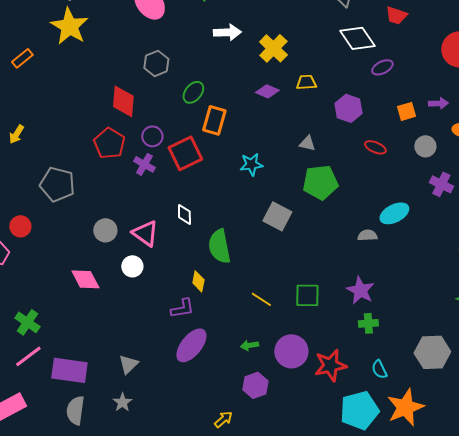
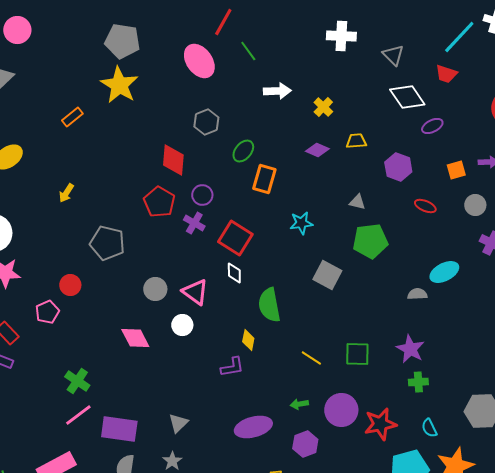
yellow cross: (273, 48) -> (323, 107), size x0.7
red square: (185, 153) -> (235, 238), moved, turned -32
purple ellipse: (191, 345) -> (253, 427), moved, turned 36

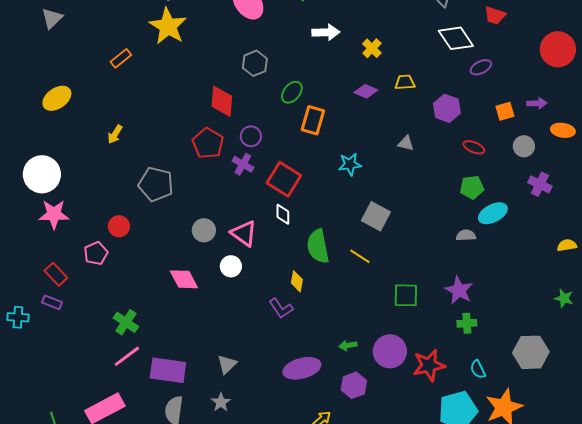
green pentagon: (370, 241) -> (472, 187), moved, size x0.7
yellow line: (311, 358) -> (360, 256), moved
purple L-shape: (232, 367) -> (281, 308), turned 65

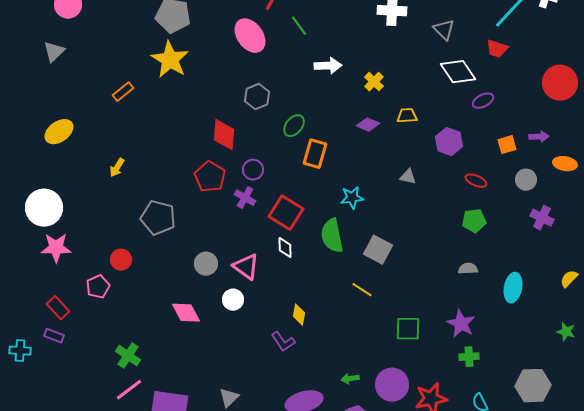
cyan ellipse: (493, 213) -> (513, 288), moved, turned -52
yellow semicircle: (567, 245) -> (569, 279), turned -36
green semicircle: (318, 246) -> (332, 236), moved

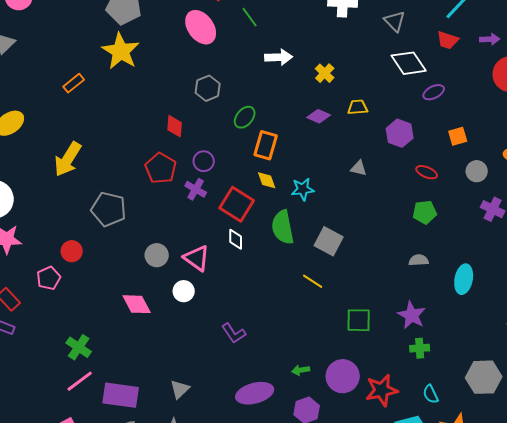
red diamond: (224, 135) -> (175, 126), size x0.7
purple arrow: (539, 137) -> (490, 39), moved
yellow arrow: (117, 168) -> (68, 159), size x1.8
yellow diamond: (299, 315) -> (267, 180), moved, turned -30

